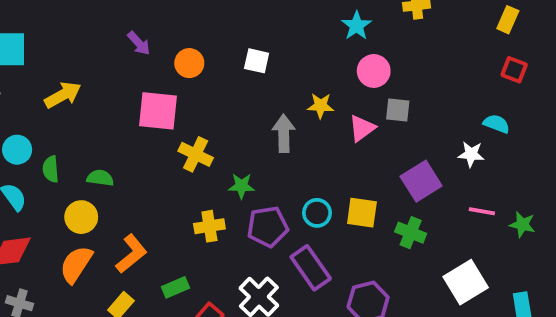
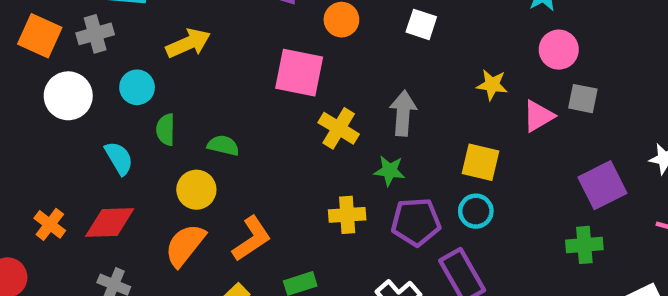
gray arrow: (284, 133) -> (403, 113), moved
cyan circle: (17, 150) -> (137, 87), moved
yellow square: (362, 213) -> (481, 162), moved
green cross: (411, 233) -> (584, 245), turned -32

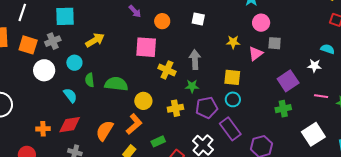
green semicircle: (223, 145) -> (116, 84), size x1.6
yellow circle: (196, 190) -> (143, 101), moved
orange cross: (50, 224) -> (43, 129), turned -32

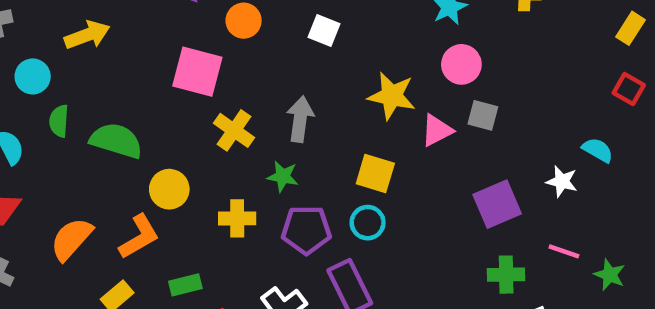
yellow star: (233, 42) -> (392, 96), size x1.5
green cross: (283, 109) -> (506, 275), moved

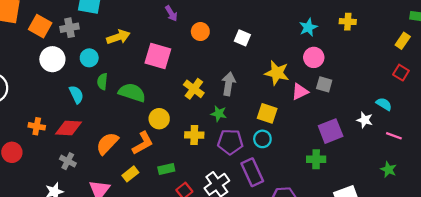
pink square: (197, 72) -> (158, 56), moved
pink line: (564, 251) -> (394, 136), moved
green cross: (506, 275) -> (316, 159), moved

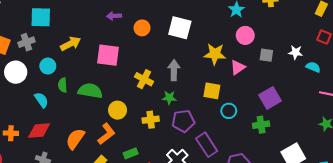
purple arrow: (171, 13) -> (114, 16), turned 128
white square: (242, 38) -> (180, 28), size x1.6
gray square: (324, 84) -> (266, 55), moved
white star: (365, 120) -> (296, 52), moved
cyan circle: (262, 139) -> (229, 111), moved

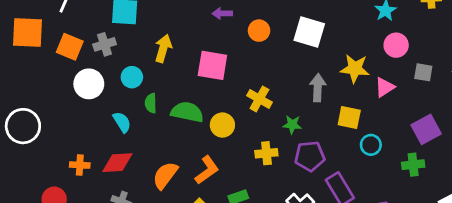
yellow arrow: (71, 44) -> (163, 48), turned -48
gray arrow: (174, 70) -> (318, 88), moved
yellow circle: (118, 110) -> (222, 125), moved

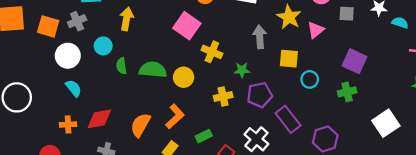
pink square: (212, 65) -> (187, 26), moved, turned 32
yellow star: (355, 69) -> (289, 17), turned 30
cyan semicircle: (122, 122) -> (74, 88), moved
purple square: (426, 129) -> (355, 61), turned -30

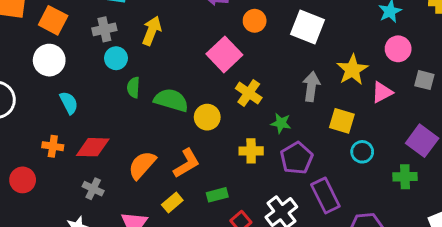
gray cross: (77, 21) -> (104, 29), moved
white circle: (68, 56) -> (49, 60), moved
purple pentagon: (260, 95) -> (297, 158), turned -30

